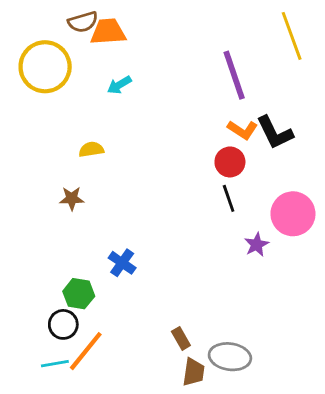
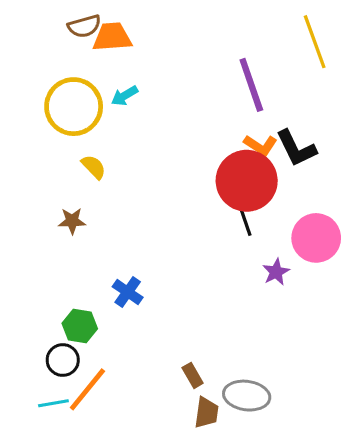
yellow circle: (45, 67) -> (74, 107), moved
yellow semicircle: (91, 149) -> (94, 167), turned 55
red circle: (230, 162) -> (247, 181), size x1.8

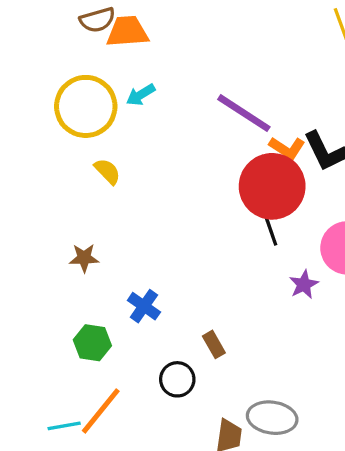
purple line: (251, 85) -> (244, 113), moved, turned -38
brown star: (72, 221) -> (84, 258), moved
black circle: (63, 360) -> (177, 379), moved
brown rectangle: (193, 375) -> (214, 344), moved

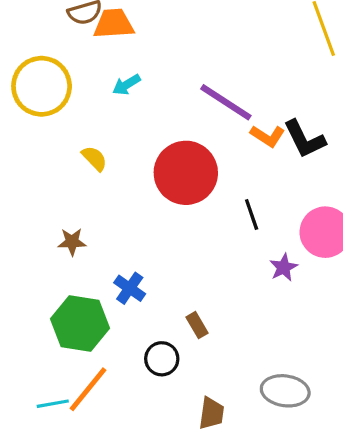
yellow circle: (86, 106) -> (42, 86), moved
red circle: (272, 186) -> (186, 173), moved
green hexagon: (92, 343) -> (80, 324), size x1.6
gray ellipse: (272, 418) -> (285, 391), moved

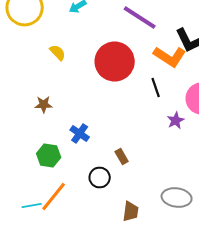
orange L-shape: (268, 136) -> (170, 56), moved, size x1.5
green hexagon: (80, 324) -> (49, 156), size x0.7

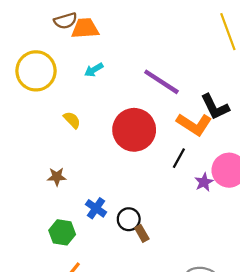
black line: (156, 88) -> (179, 158), turned 48
purple star: (176, 120) -> (204, 182), moved
black circle: (100, 178) -> (129, 219), moved

